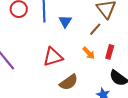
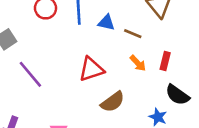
blue triangle: (65, 21) -> (106, 23), turned -48
brown line: (95, 29) -> (133, 34), moved, turned 72

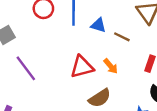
orange arrow: (138, 63) -> (111, 66), moved

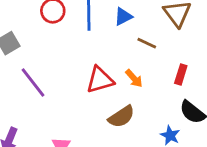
blue triangle: (98, 25) -> (123, 17), moved, turned -42

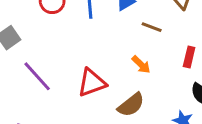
red triangle: (100, 80) -> (92, 83), moved

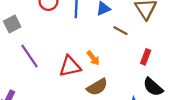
orange arrow: (141, 65) -> (93, 58), moved

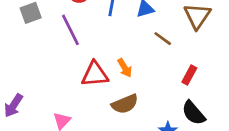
purple line: (29, 56) -> (70, 30), moved

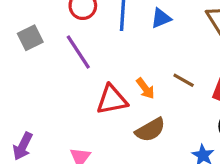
brown line: (163, 39) -> (184, 80), moved

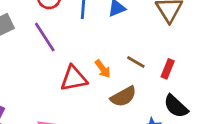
brown semicircle: (150, 130) -> (123, 96), moved

